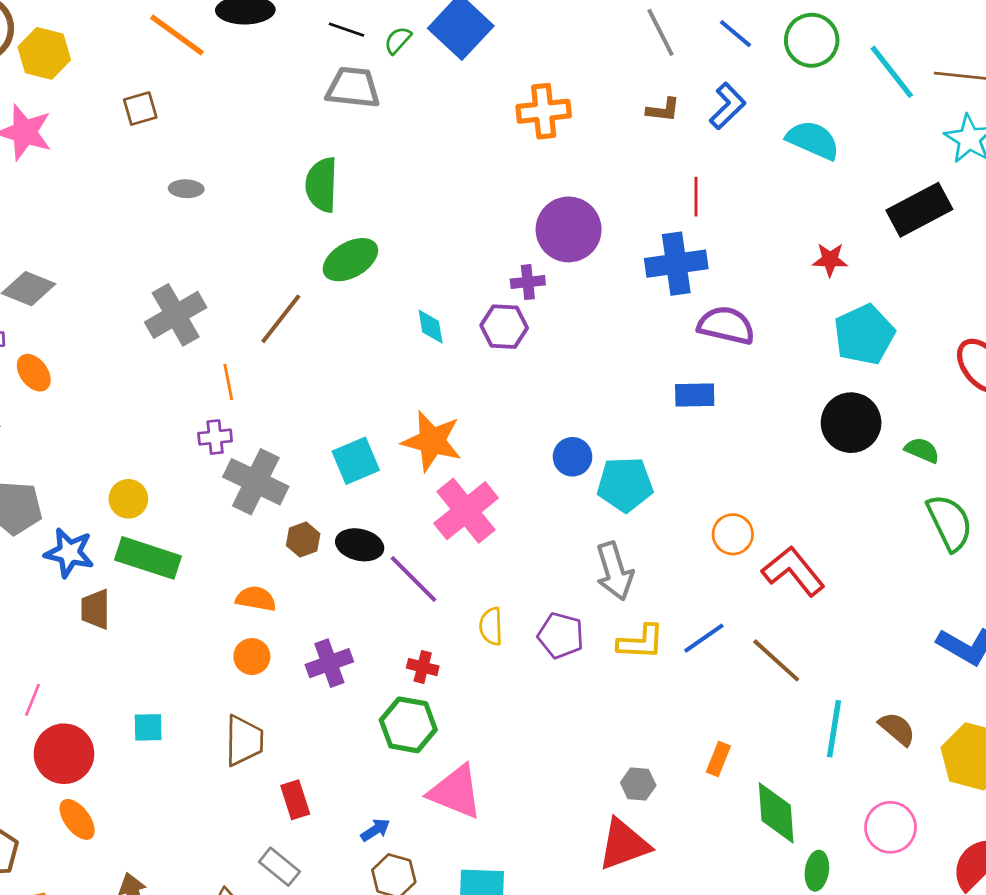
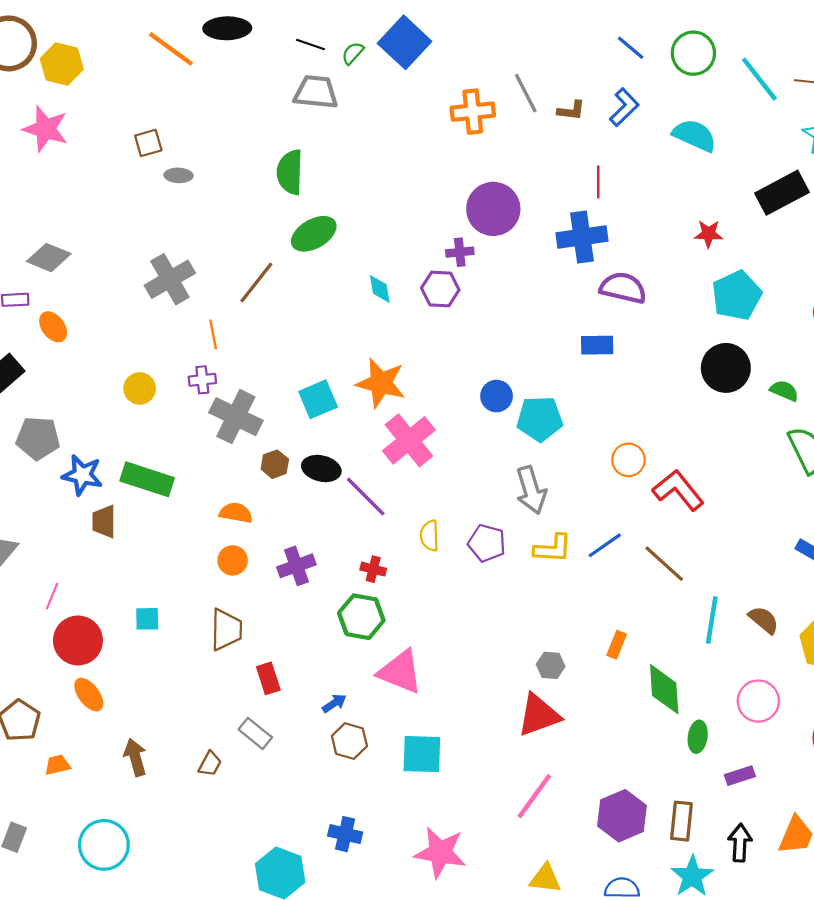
gray line: (661, 32) -> (526, 93), moved
brown square: (140, 109) -> (148, 143), moved
yellow circle: (128, 499) -> (140, 388), moved

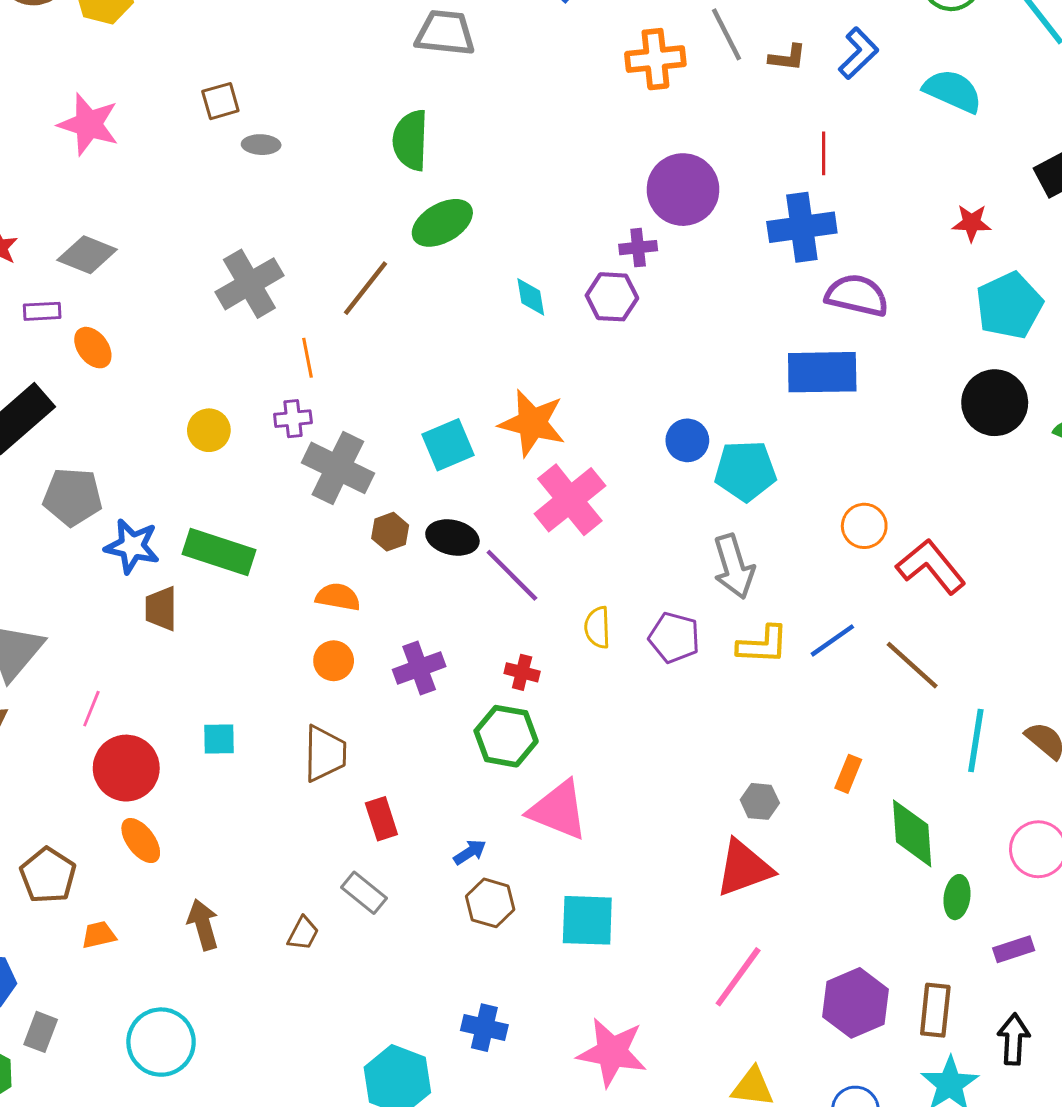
pink star: (46, 129) -> (89, 124), moved
blue rectangle: (597, 345) -> (822, 372), size x1.6

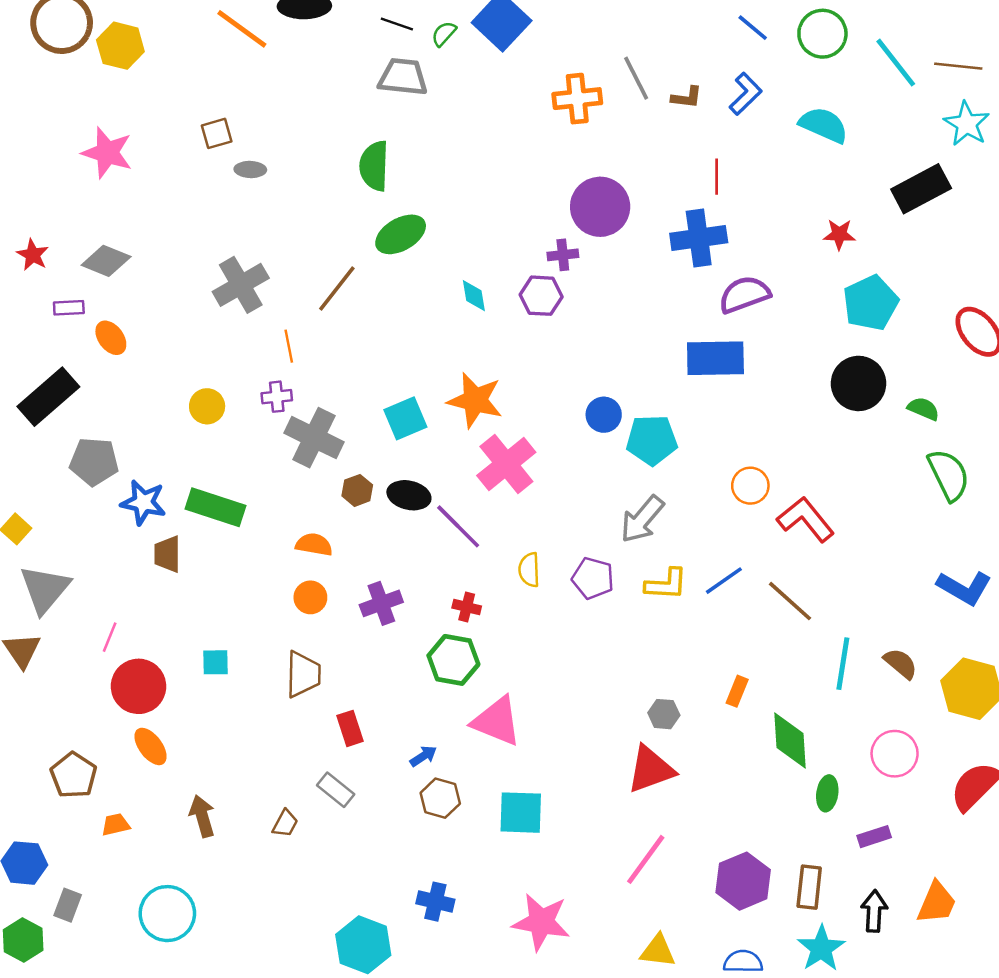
purple semicircle: (857, 295) -> (744, 295), turned -33
gray arrow: (734, 567) -> (642, 519), turned 57

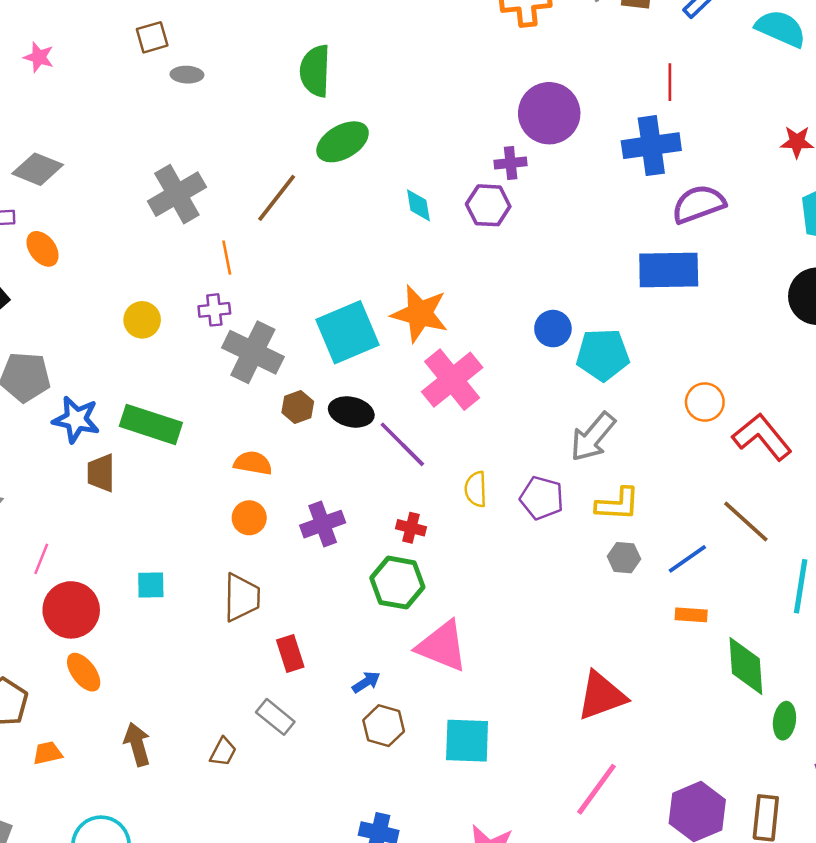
pink star: (107, 153) -> (39, 57), size x0.6
cyan square: (405, 418) -> (348, 332), size x1.4
blue line: (724, 581) -> (687, 559), moved
orange rectangle: (737, 691) -> (691, 615), turned 72
gray hexagon: (664, 714) -> (624, 558), moved

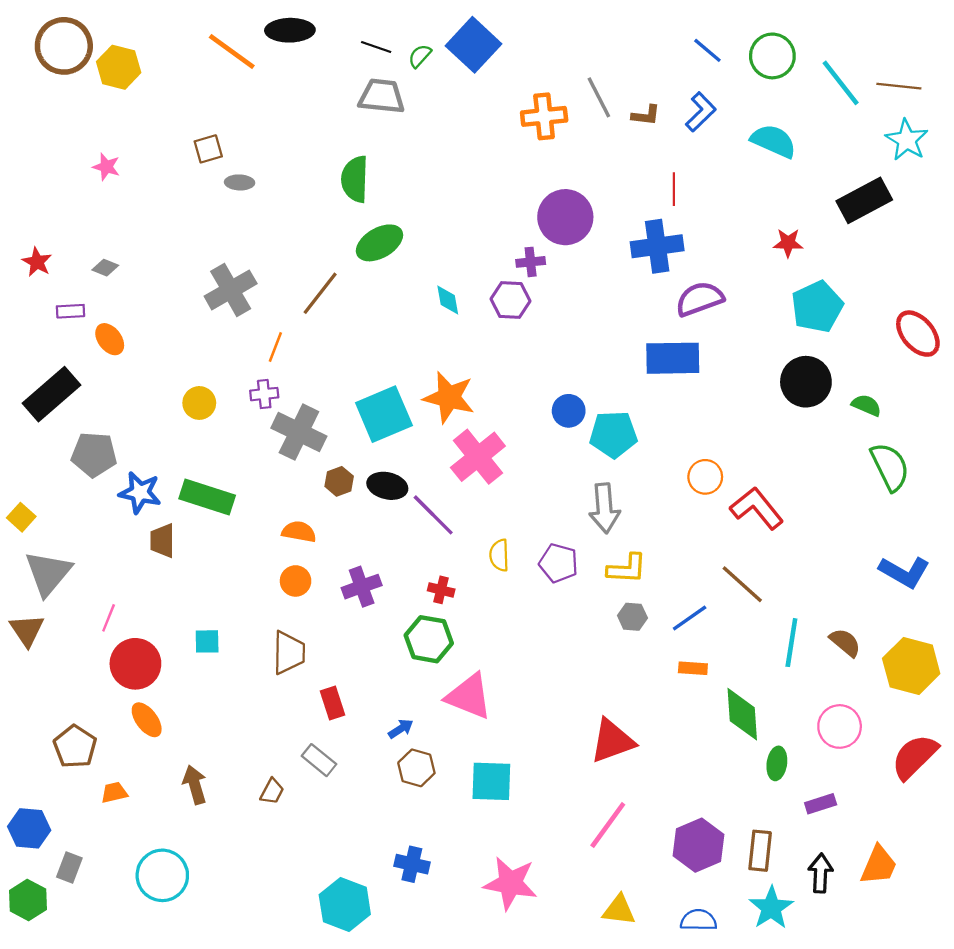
gray diamond: (38, 169) -> (105, 268), size x0.6
orange line: (227, 258) -> (275, 347), turned 32
gray arrow: (593, 437) -> (604, 508), turned -45

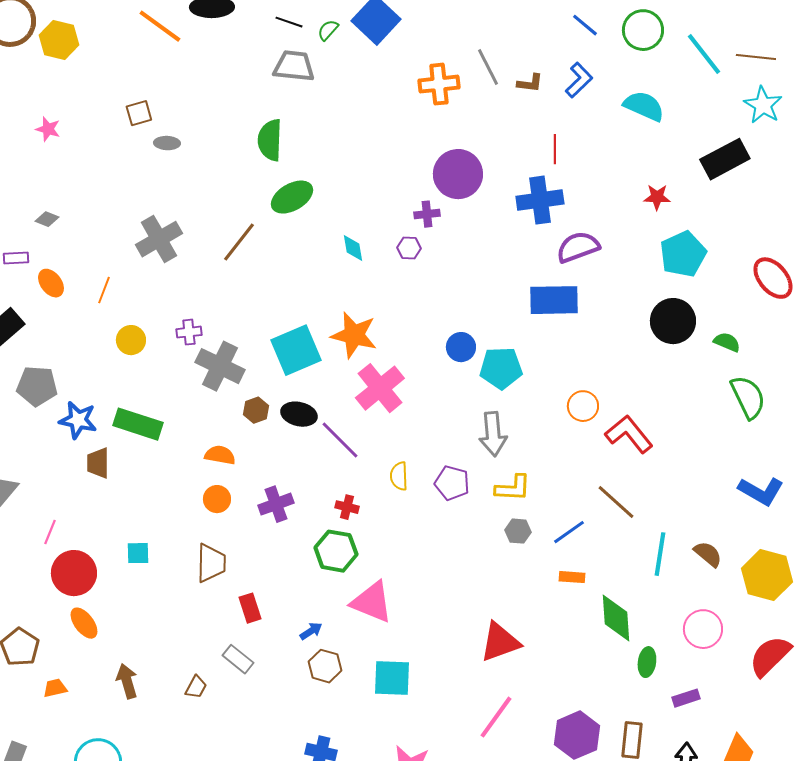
purple hexagon: (510, 300) -> (409, 248), size x0.7
orange line: (275, 347) -> (104, 290), moved

